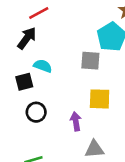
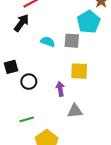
cyan semicircle: (43, 66) -> (48, 42), moved
black square: (24, 82) -> (11, 67), moved

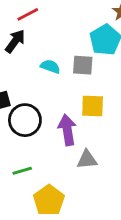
black circle: (29, 82) -> (25, 120), size x1.5
purple arrow: (60, 89) -> (67, 130), size x1.5

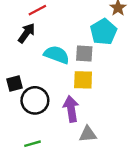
cyan semicircle: (50, 67) -> (57, 55), size x1.5
yellow square: (93, 106) -> (83, 80), moved

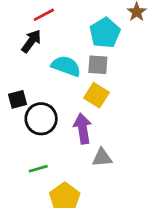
cyan pentagon: (104, 32) -> (105, 33), moved
yellow square: (83, 80) -> (97, 95), turned 30

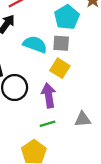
gray triangle: (102, 158) -> (83, 119), moved
green line: (38, 169) -> (47, 124), moved

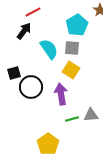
cyan semicircle: (35, 44) -> (49, 49), turned 35
green line: (47, 124) -> (72, 119), moved

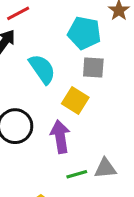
cyan pentagon: (77, 25) -> (84, 33), turned -30
gray square: (72, 48) -> (93, 68), moved

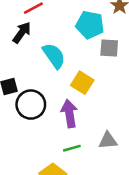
gray square: (93, 68) -> (109, 48), moved
green line: (77, 174) -> (72, 148), moved

